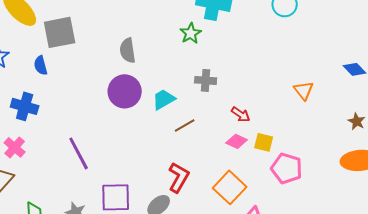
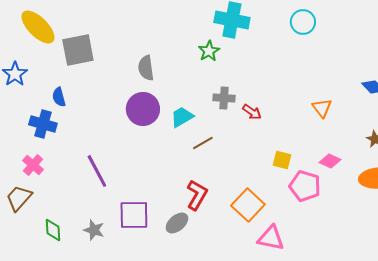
blue semicircle: (41, 65) -> (59, 97), moved
red arrow: (241, 114) -> (252, 112), moved
pink diamond: (237, 141) -> (330, 161), moved

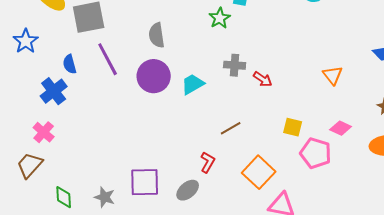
blue cross: (43, 124) -> (54, 91), turned 36
brown line: (203, 143) -> (231, 128), moved
purple line: (97, 171) -> (108, 59), moved
red L-shape: (197, 195) -> (208, 162), size x0.7

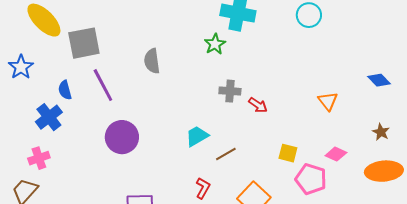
purple circle: (154, 76) -> (122, 137), moved
cyan trapezoid: (193, 84) -> (197, 136), moved
pink cross: (44, 132) -> (39, 158), turned 30

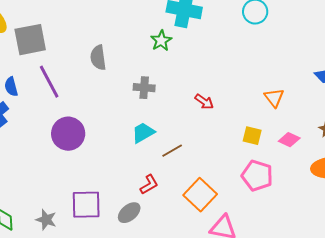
gray cross: (230, 91) -> (144, 88), moved
yellow square: (288, 153) -> (252, 136), moved
pink diamond: (336, 154) -> (289, 140), moved
red L-shape: (203, 188) -> (149, 185), turned 30

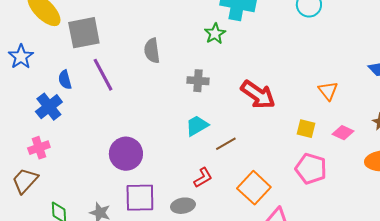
red arrow: (204, 102) -> (258, 95), size x1.8
purple circle: (68, 134) -> (126, 154), moved
gray ellipse: (129, 213) -> (183, 206), turned 30

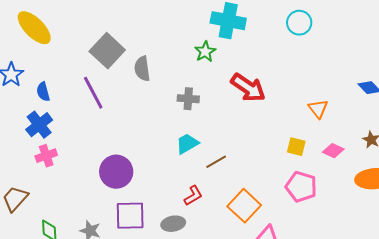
gray square: (84, 33) -> (107, 51), moved, turned -36
blue semicircle: (65, 80) -> (43, 92), moved
red arrow: (258, 95) -> (248, 88), moved
pink cross: (39, 148) -> (46, 156), moved

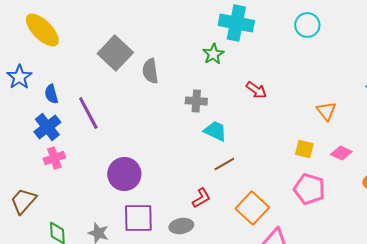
red arrow: (248, 88) -> (256, 90), size x0.6
purple line: (93, 93) -> (88, 113), moved
cyan trapezoid: (187, 144) -> (215, 131), moved, turned 55

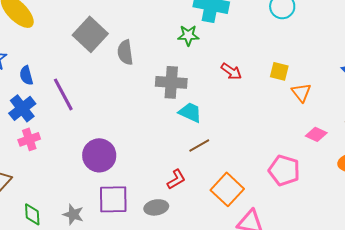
green star: (213, 54) -> (188, 35), turned 30
gray cross: (196, 101) -> (171, 82), size x1.4
yellow square: (304, 149) -> (279, 71), moved

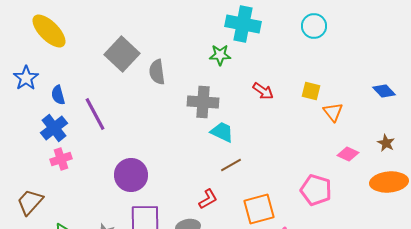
orange square: (227, 189) -> (259, 209), turned 32

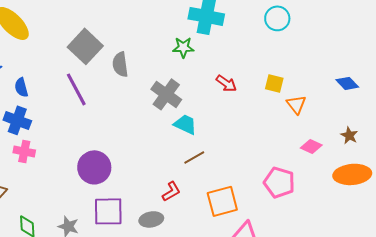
gray cross: (203, 102) -> (166, 94), turned 32
purple line: (95, 114) -> (76, 89), moved
blue cross: (54, 128) -> (17, 120), turned -32
pink cross: (61, 159) -> (24, 151), turned 30

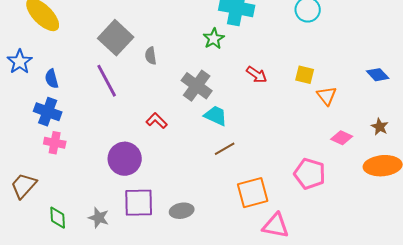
green star: (183, 47) -> (214, 39), turned -30
gray semicircle: (120, 64) -> (151, 56), size x0.7
red L-shape: (171, 191) -> (157, 121), moved, turned -105

